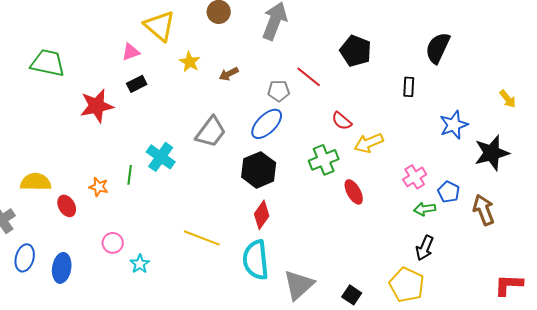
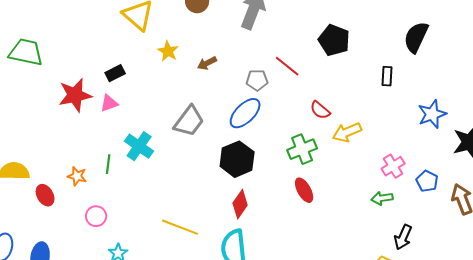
pink triangle: (131, 52) -> (109, 103), moved
red ellipse: (354, 192) -> (304, 190), moved
green arrow: (425, 209) -> (382, 198), moved
pink circle: (113, 243) -> (96, 216), moved

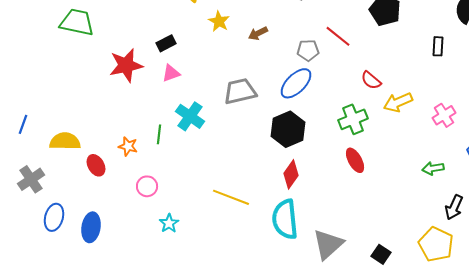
pink triangle: (109, 103) -> (171, 73), moved
gray trapezoid: (189, 121) -> (240, 91), turned -140
pink cross: (393, 166) -> (444, 115), moved

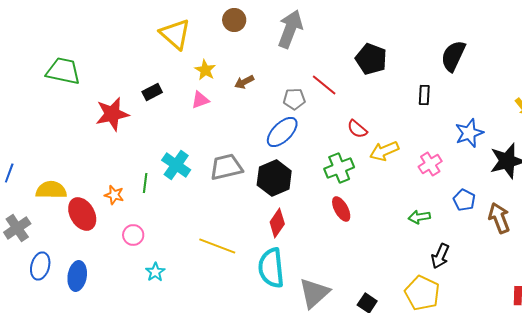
pink triangle: (171, 73) -> (200, 100), moved
gray trapezoid: (240, 91) -> (226, 167), moved
red ellipse: (96, 165) -> (82, 214), size x1.5

